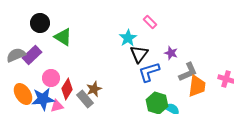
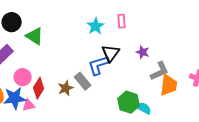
pink rectangle: (150, 22) -> (122, 21), turned 40
cyan star: (128, 38) -> (96, 26), moved
blue L-shape: (149, 72) -> (99, 65), moved
gray rectangle: (85, 99) -> (83, 81), moved

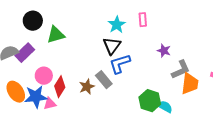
green triangle: (35, 36) -> (56, 35), turned -48
black triangle: (111, 53) -> (112, 46), moved

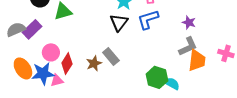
purple star: (164, 51) -> (189, 22), moved
blue L-shape: (120, 64) -> (148, 19), moved

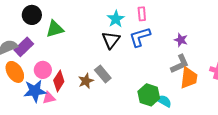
orange ellipse: (23, 68) -> (15, 72), moved

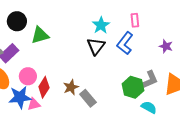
pink rectangle: (142, 14) -> (135, 20), moved
blue L-shape: (140, 37) -> (125, 43), turned -35
gray L-shape: (180, 64) -> (149, 80), moved
gray rectangle: (103, 74) -> (88, 98), moved
green hexagon: (149, 95) -> (133, 87), moved

